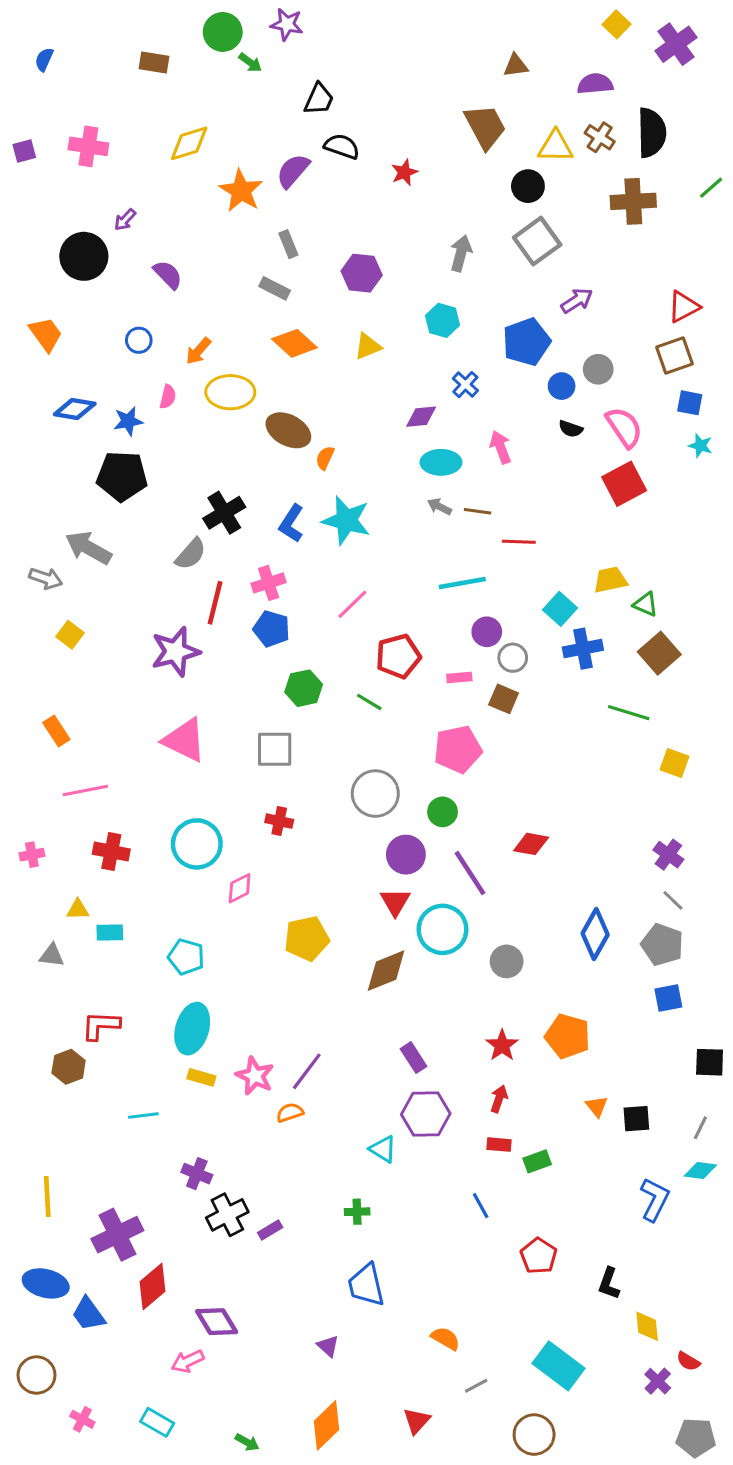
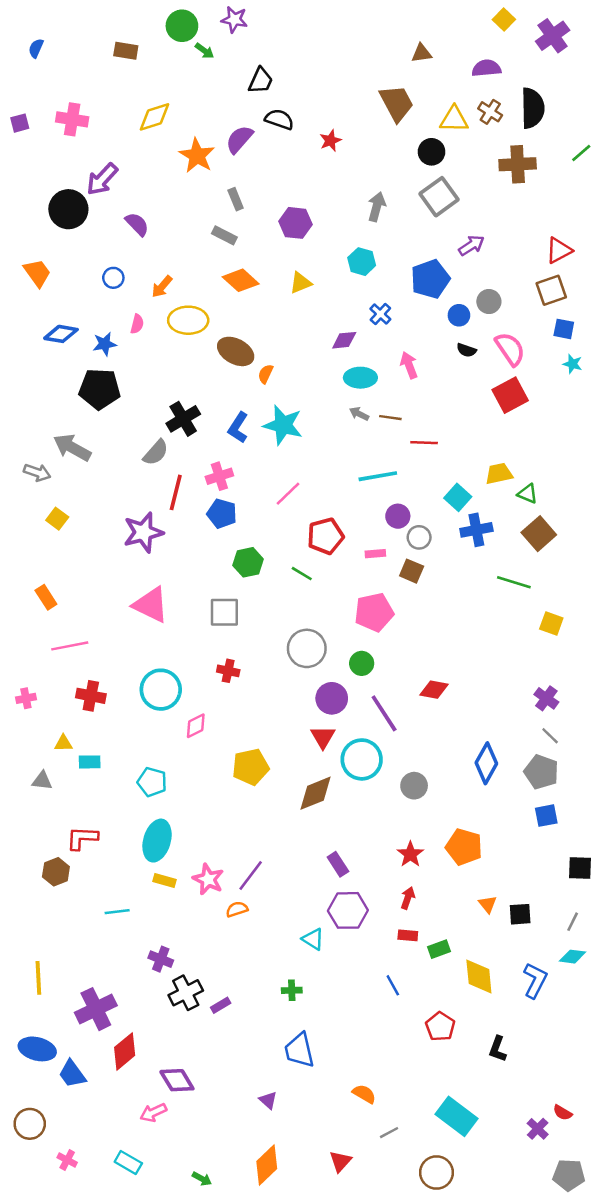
purple arrow: (125, 220) -> (102, 179), size x1.8
yellow diamond: (647, 1326) -> (479, 977), moved, size x1.4

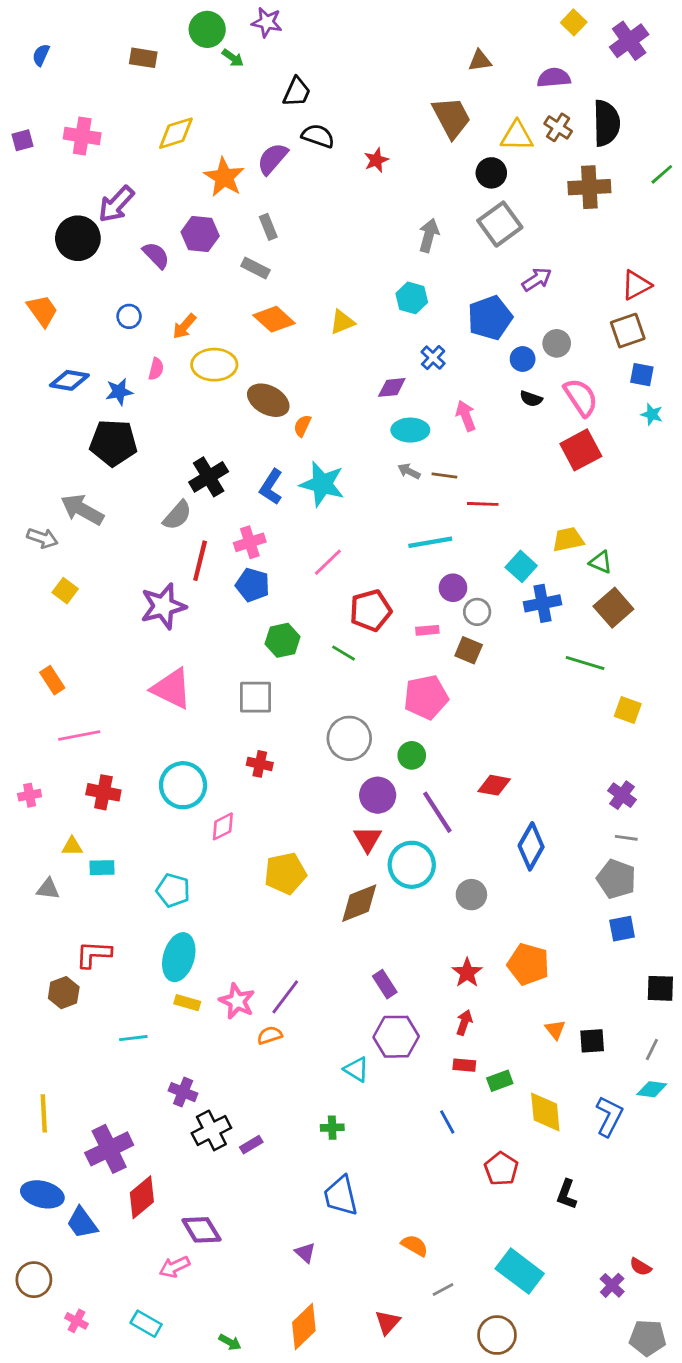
purple hexagon: (296, 223) -> (200, 234), moved
gray line: (550, 736) -> (626, 838), turned -36
blue diamond: (486, 763) -> (531, 846), moved

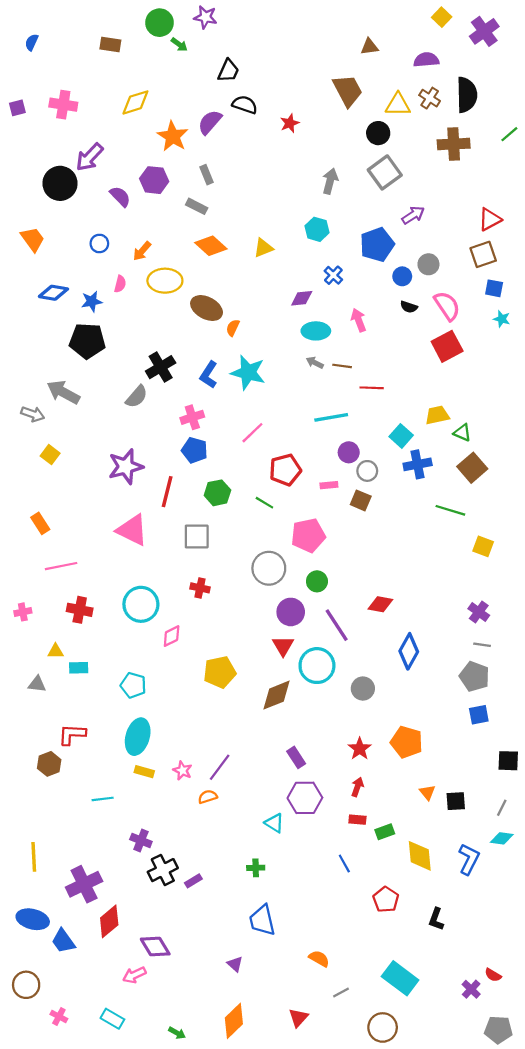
red line: (200, 561) -> (167, 492), moved
pink pentagon: (426, 697) -> (308, 535), moved
pink star: (237, 1001) -> (182, 771), size x0.7

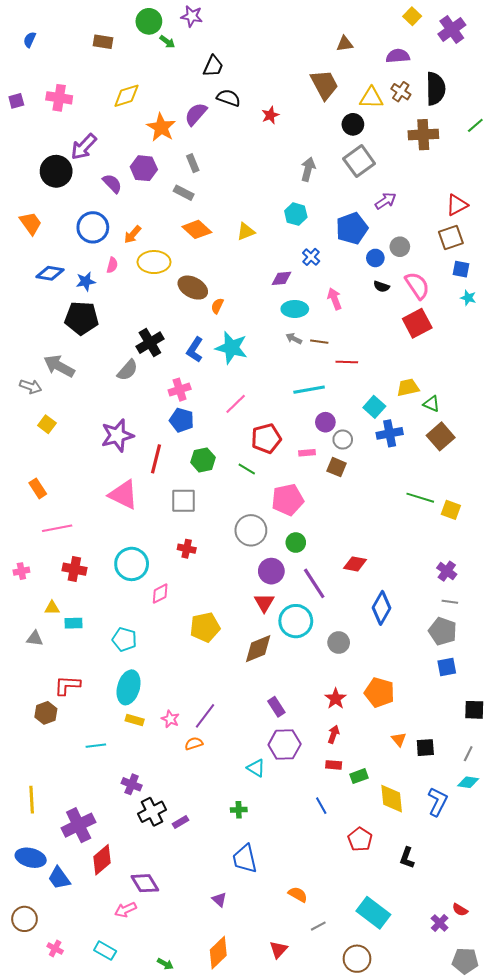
blue circle: (99, 243) -> (93, 227), size x1.8
green line: (450, 510) -> (420, 498), moved

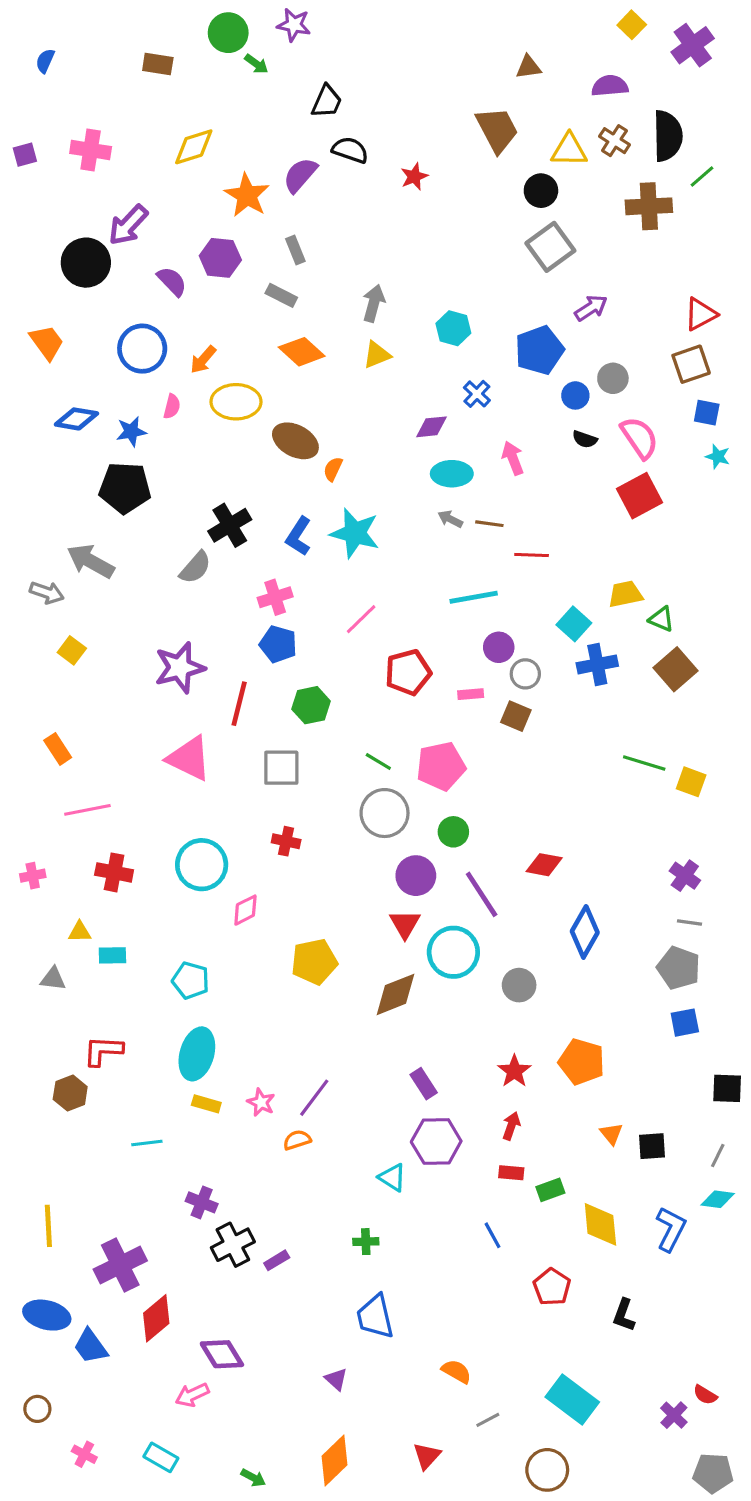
green line: (475, 125) -> (702, 177), moved
gray arrow: (308, 169) -> (374, 303), moved
green line: (247, 469) -> (378, 761), moved
brown circle: (24, 919) -> (37, 1409), size x0.7

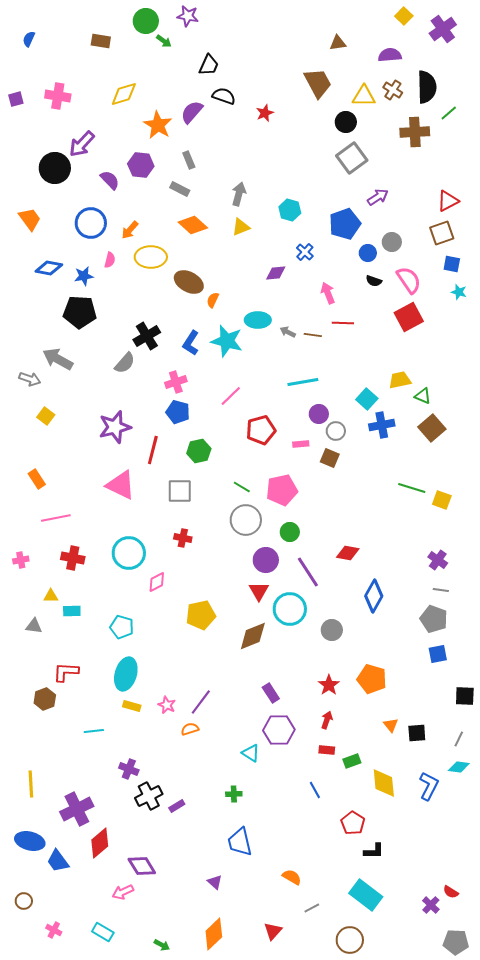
cyan ellipse: (452, 474) -> (258, 320), moved
red line: (532, 555) -> (343, 323), moved
black L-shape: (624, 1315) -> (374, 851), moved, turned -110

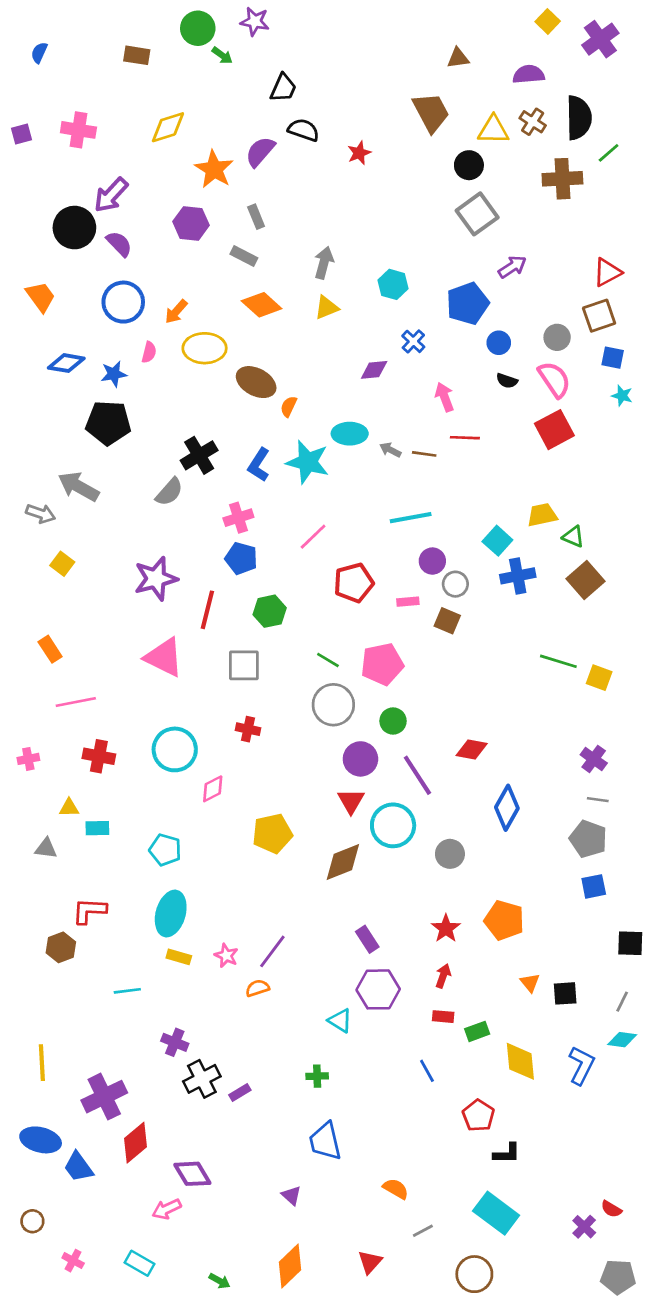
purple semicircle: (110, 180) -> (119, 244), moved
gray circle: (392, 242) -> (557, 337), moved

